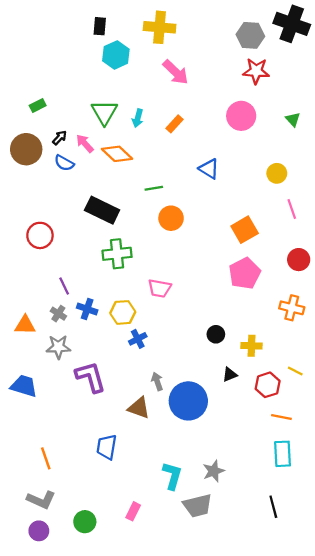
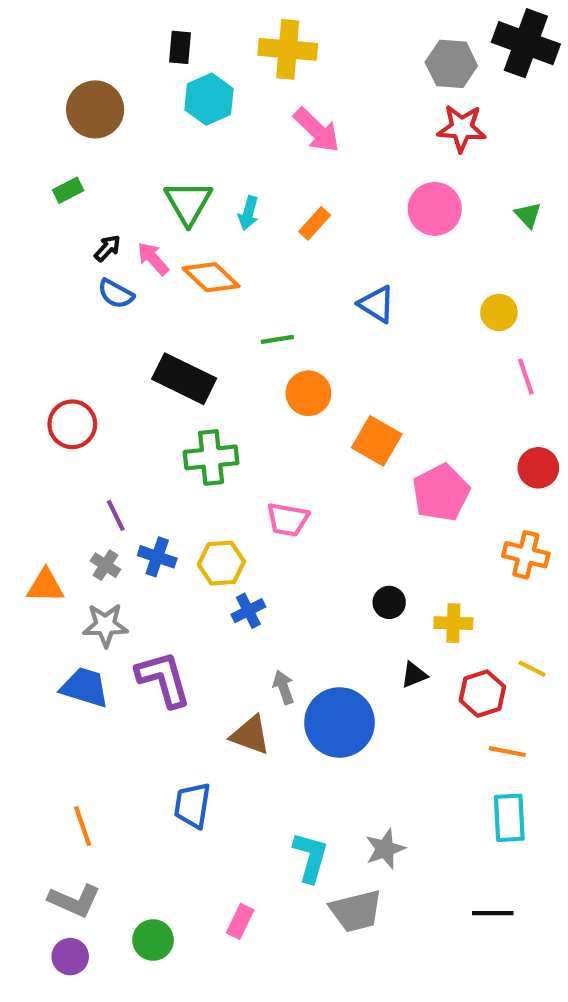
brown circle: (26, 149) -> (95, 109), moved
orange square: (245, 230) -> (377, 441), moved, turned -30
blue trapezoid: (24, 386) -> (85, 687), moved
black line: (273, 507) -> (493, 913), turned -75

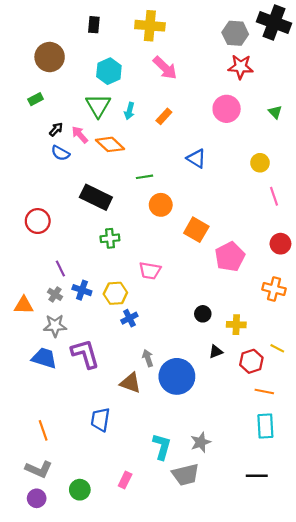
cyan hexagon: (209, 99) -> (109, 71), moved
green cross: (211, 457) -> (110, 238), size x0.7

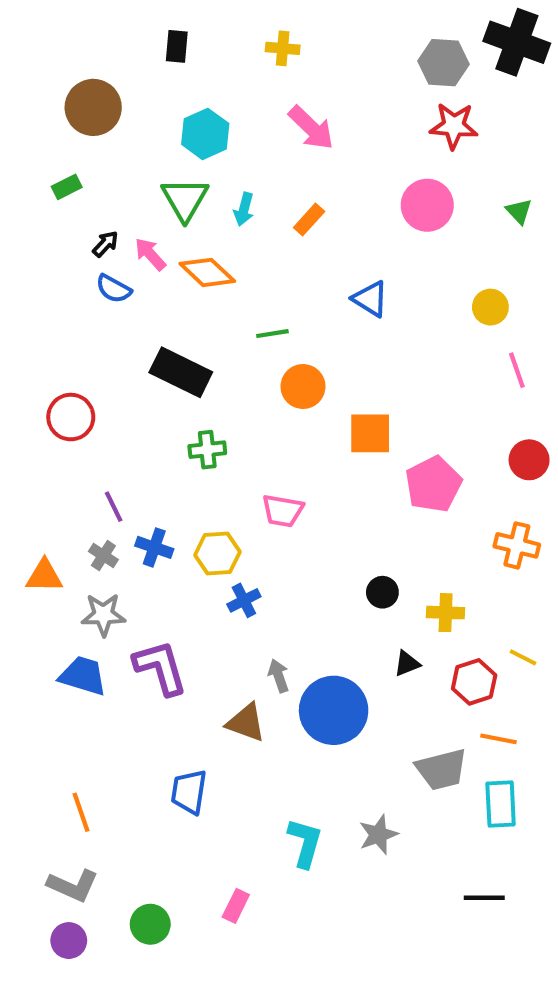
yellow cross: (150, 26) -> (283, 48), size x0.6
orange square: (196, 230) -> (370, 433), turned -30
gray trapezoid: (186, 475) -> (442, 769), moved

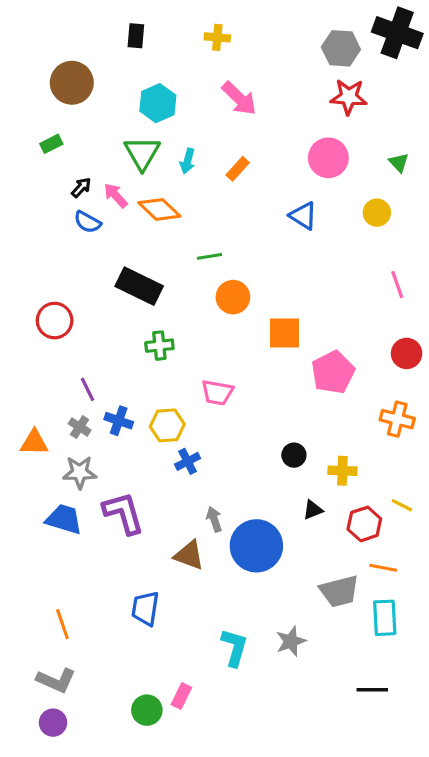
blue triangle: (370, 299) -> (303, 216), moved
yellow circle: (490, 307) -> (377, 213), moved
green circle: (150, 924) -> (147, 710), moved

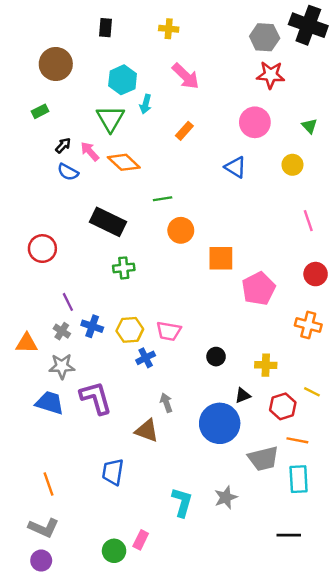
cyan arrow: (188, 161) -> (146, 104), moved
pink trapezoid: (217, 393) -> (169, 331), moved
black circle: (294, 455) -> (216, 357), moved
blue circle: (256, 546) -> (220, 423), moved

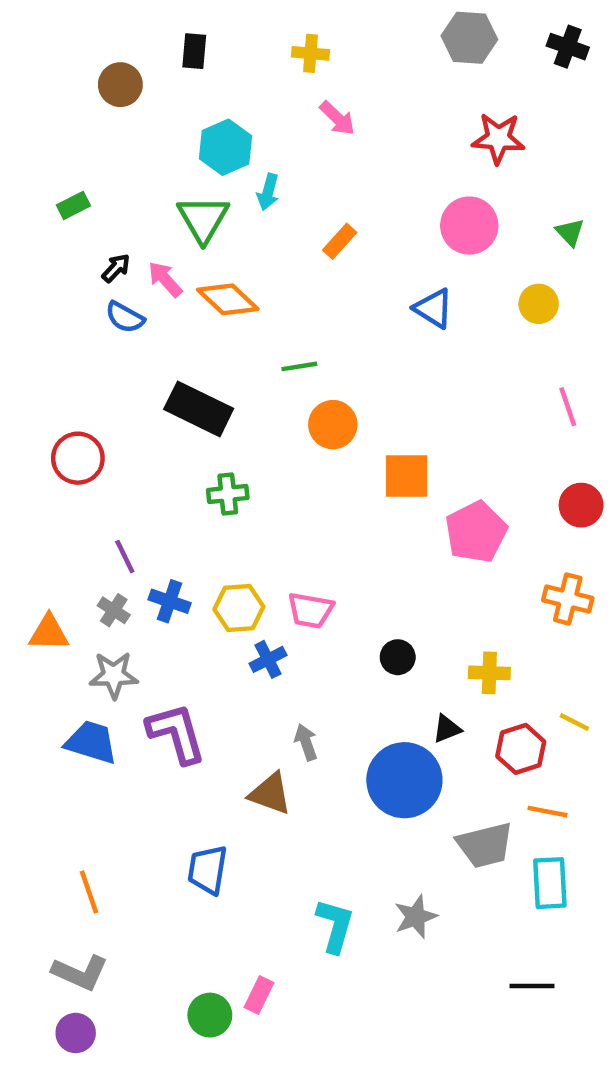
black cross: (308, 25) -> (568, 47), size x0.6
gray hexagon: (265, 37) -> (469, 38), moved
brown circle: (56, 64) -> (120, 85), moved, size x0.7
pink arrow: (186, 76) -> (337, 118), moved, size x0.7

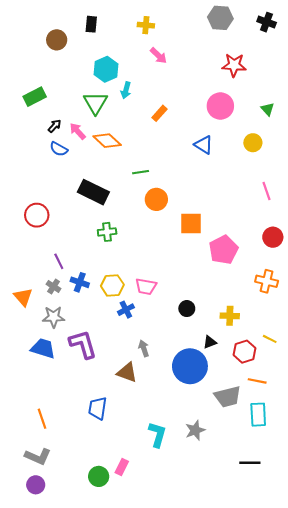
green rectangle: (73, 205) -> (35, 97), size x1.5
orange triangle: (49, 633) -> (23, 297), turned 48

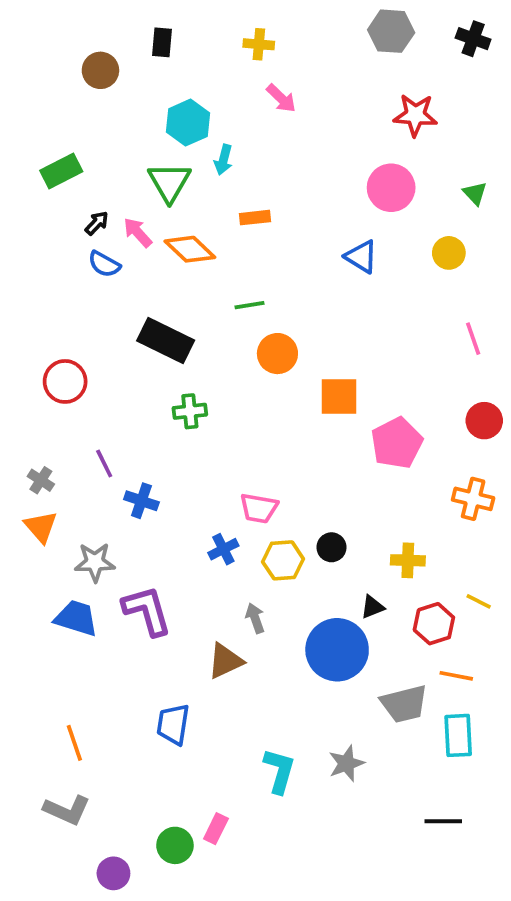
orange rectangle: (160, 113) -> (255, 218), moved, turned 42
yellow hexagon: (112, 285) -> (283, 560), moved
gray cross: (54, 286) -> (41, 480), moved
brown triangle: (127, 373) -> (225, 661), turned -45
purple circle: (36, 485) -> (113, 873), moved

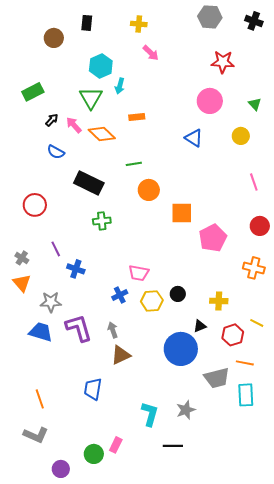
blue semicircle: (104, 264) -> (56, 152), moved
gray arrow: (255, 618) -> (113, 330), moved
black line: (443, 821) -> (173, 446), moved

